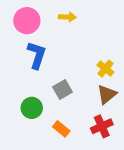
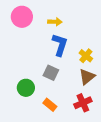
yellow arrow: (67, 17) -> (55, 22), moved
blue L-shape: (37, 55) -> (60, 45), moved
gray square: (62, 89) -> (51, 73), turned -35

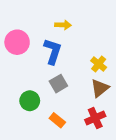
pink circle: (22, 17) -> (17, 42), moved
blue L-shape: (60, 45) -> (53, 51), moved
gray square: (51, 73) -> (58, 84), turned 35

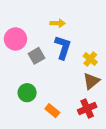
blue L-shape: (53, 51) -> (63, 47), moved
gray square: (58, 84) -> (37, 56), moved

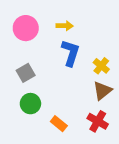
pink circle: (15, 39) -> (26, 28), moved
gray square: (37, 56) -> (26, 73), moved
red cross: (87, 109) -> (98, 121), turned -36

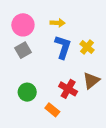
yellow cross: (101, 66) -> (87, 47), moved
gray square: (26, 73) -> (23, 50), moved
red cross: (98, 121) -> (68, 89), moved

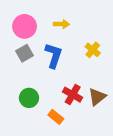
blue L-shape: (63, 47) -> (54, 55), moved
brown triangle: (91, 81) -> (97, 97), moved

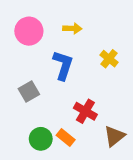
gray square: (25, 53) -> (29, 92), moved
brown triangle: (97, 97) -> (114, 136), moved
green circle: (29, 98) -> (41, 139), moved

